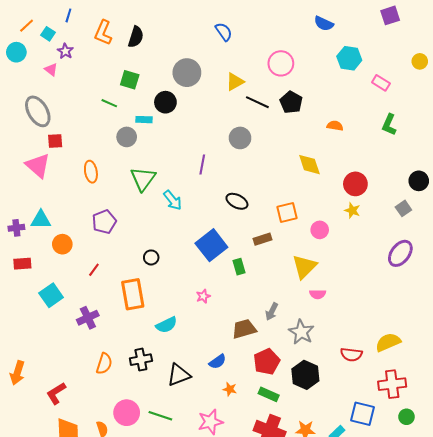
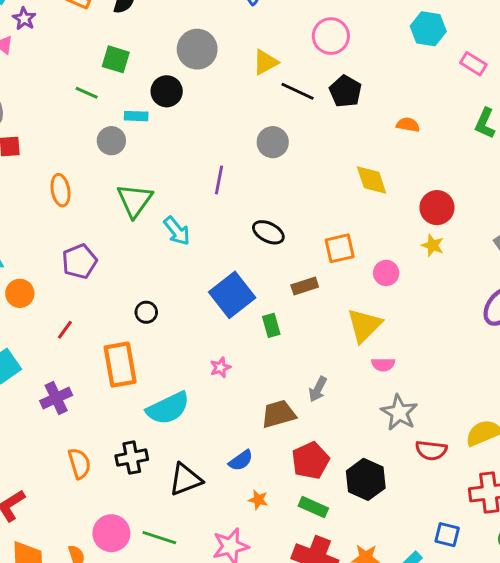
cyan semicircle: (166, 325) -> (168, 408), size x1.4
gray star: (301, 332) -> (399, 413), moved
orange semicircle: (104, 364) -> (79, 463), turned -35
blue square: (363, 414) -> (447, 535), size x0.7

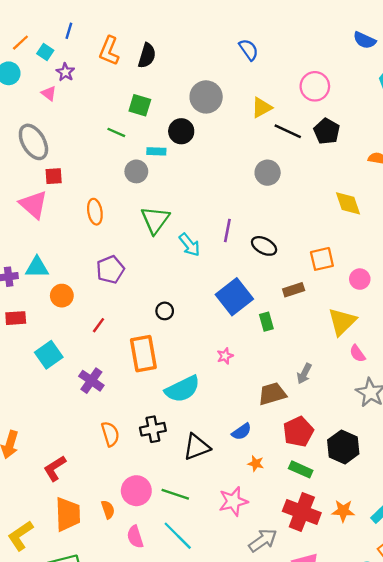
purple line: (219, 180) -> (227, 231), moved
pink semicircle: (383, 365) -> (357, 354), turned 54
purple cross: (56, 398) -> (91, 381), turned -30

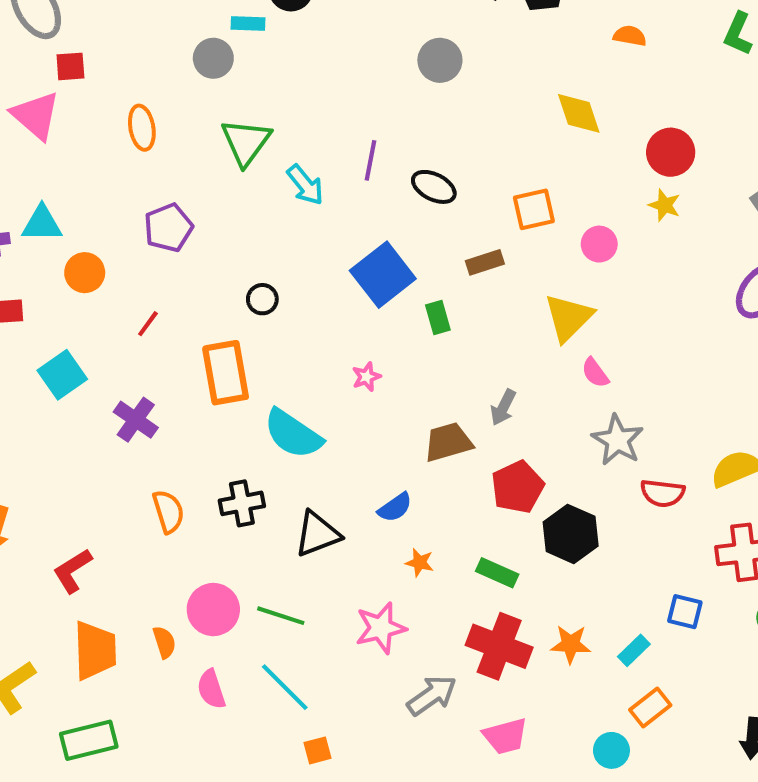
cyan semicircle: (182, 389) -> (293, 434), turned 60
red pentagon: (298, 432) -> (518, 487), moved

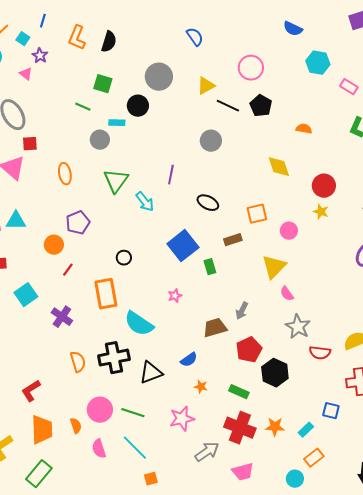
purple line: (371, 160) -> (171, 175), moved
orange circle: (85, 273) -> (54, 245), moved
black cross: (242, 503) -> (114, 358), size x1.4
green rectangle: (89, 740) -> (39, 474), turned -36

